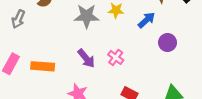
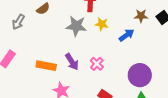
purple circle: (168, 43) -> (140, 75), moved, size x1.5
orange rectangle: (43, 66) -> (46, 66), moved

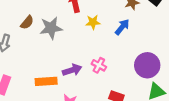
gray star: (76, 26) -> (51, 28), moved
purple arrow: (72, 62) -> (72, 70), turned -60

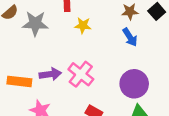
blue arrow: (122, 27) -> (130, 37), moved, turned 98
pink cross: (99, 65) -> (81, 74), size x1.5

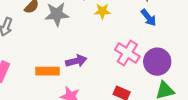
pink cross: (81, 74) -> (127, 53), moved

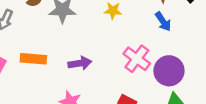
orange rectangle: (48, 71) -> (33, 59), moved

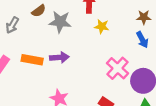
purple arrow: (80, 63) -> (59, 57), moved

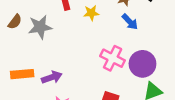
yellow star: (102, 27) -> (91, 13), moved
purple arrow: (59, 57) -> (52, 77), moved

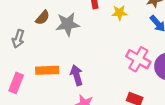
purple arrow: (52, 77) -> (77, 75), turned -90

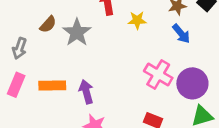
gray star: (68, 24) -> (77, 32), turned -30
pink rectangle: (16, 83) -> (16, 85), moved

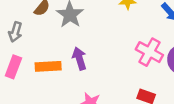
purple arrow: (86, 92) -> (79, 59), moved

